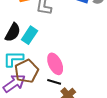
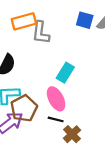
cyan rectangle: (30, 35) -> (65, 73), moved

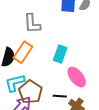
orange rectangle: (24, 21) -> (23, 52), moved, turned -30
pink ellipse: (56, 99) -> (77, 77), moved

